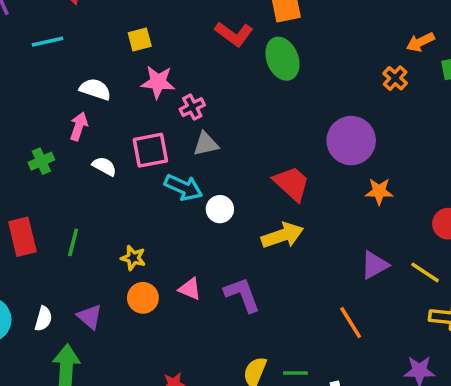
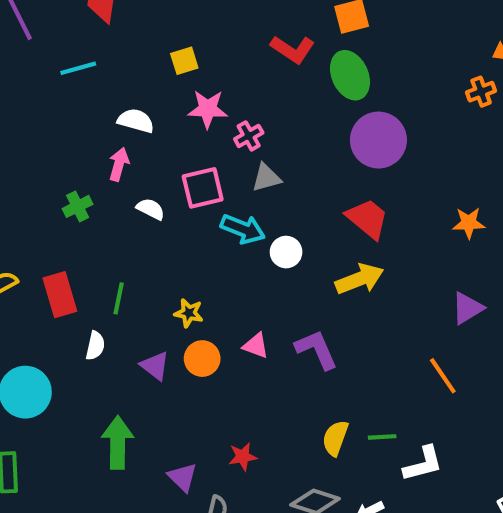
orange cross: (395, 78) -> (481, 92), turned 30
purple circle: (351, 141) -> (378, 140), moved
purple triangle: (90, 317) -> (155, 366), moved
white semicircle: (43, 319) -> (95, 346), moved

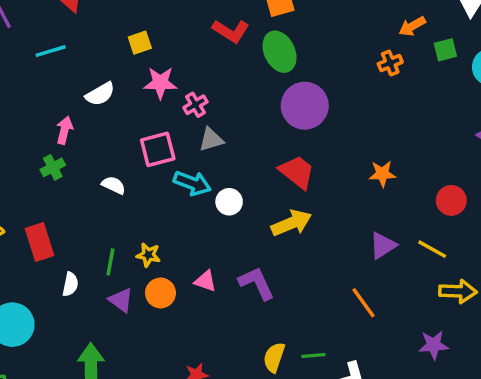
white semicircle: (136, 121) -> (100, 94), turned 136
pink arrow: (119, 164) -> (65, 130), moved
white semicircle: (151, 209) -> (114, 185), moved
green line: (119, 298) -> (110, 262), moved

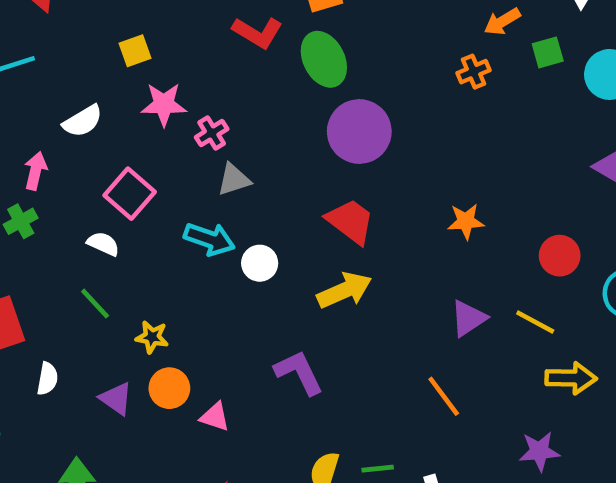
pink square: (158, 149) -> (130, 194), moved, turned -33
green line: (110, 262) -> (95, 304), moved, turned -52
pink triangle: (205, 281) -> (215, 417), moved

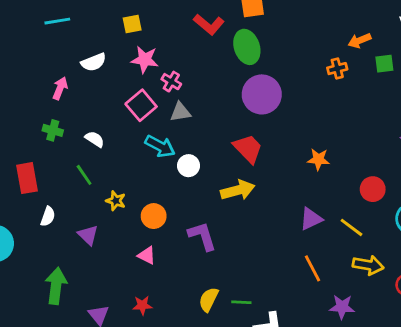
pink cross: (212, 133) -> (171, 82), turned -36
pink square: (130, 194) -> (141, 105), moved
green cross: (21, 221) -> (53, 130), moved, turned 36
orange circle: (169, 388) -> (154, 216), moved
orange line: (444, 396) -> (312, 268), moved

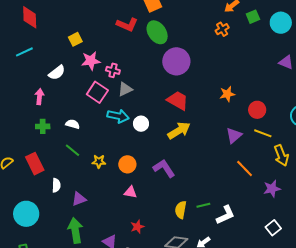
red circle: (373, 189) -> (257, 110), moved
purple triangle: (88, 235) -> (79, 199), moved, turned -49
yellow arrow: (368, 265) -> (281, 155), turned 75

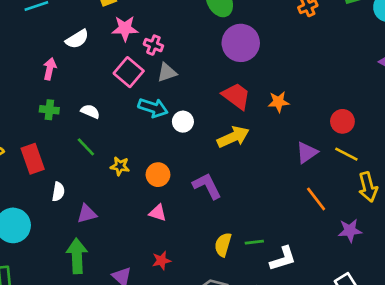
orange star: (227, 94) -> (279, 102), moved

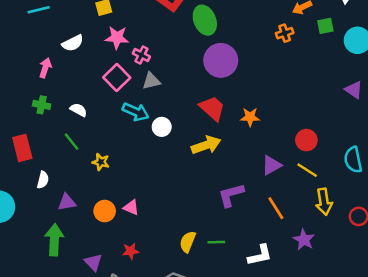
orange circle: (158, 175) -> (105, 211), moved
purple L-shape: (207, 186) -> (231, 195), moved, turned -84
purple star: (350, 231) -> (304, 240), turned 30
white L-shape: (283, 259) -> (260, 255), moved

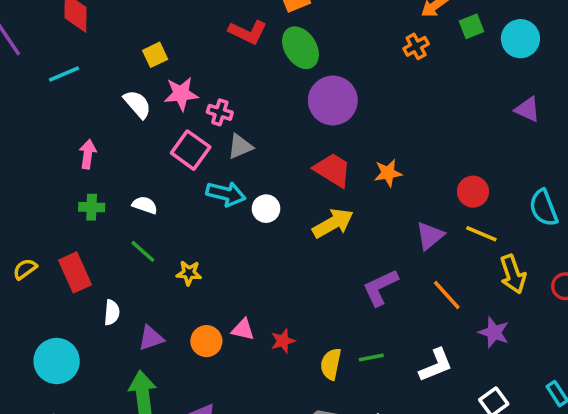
white semicircle: (73, 43) -> (137, 104), moved, turned -95
red star: (131, 251) -> (283, 341), moved

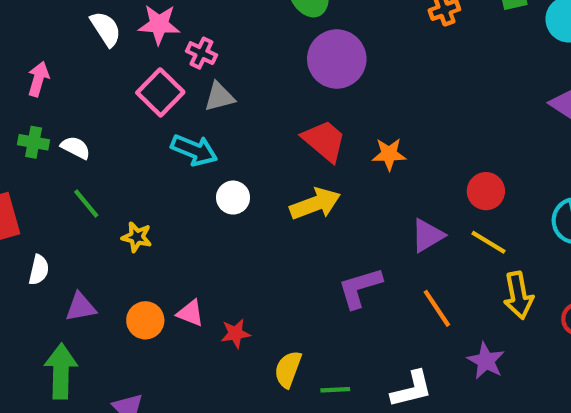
white semicircle: (145, 205) -> (76, 148), moved
white circle: (266, 209) -> (233, 198), moved
green line: (371, 357) -> (335, 390), moved

